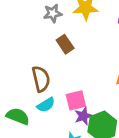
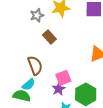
cyan semicircle: (46, 105) -> (28, 85), moved
purple star: (83, 116) -> (59, 89), moved

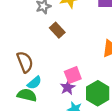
brown semicircle: (35, 65) -> (25, 62), moved

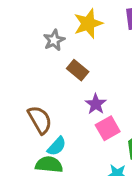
purple star: (68, 87) -> (96, 104), moved

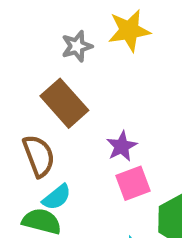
brown rectangle: (78, 70) -> (64, 103), moved, size x1.5

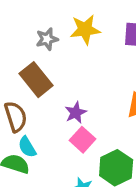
pink square: (133, 183) -> (82, 140), turned -30
cyan semicircle: (57, 197) -> (27, 147), turned 95

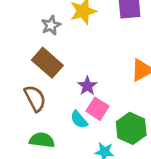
cyan semicircle: (27, 147) -> (79, 120), moved

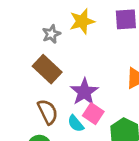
purple star: (87, 86) -> (84, 92), size x1.5
brown semicircle: (35, 98) -> (48, 112), moved

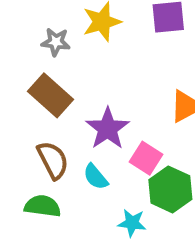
gray star: (51, 34) -> (56, 42), turned 30
pink square: (93, 114) -> (146, 158), moved

